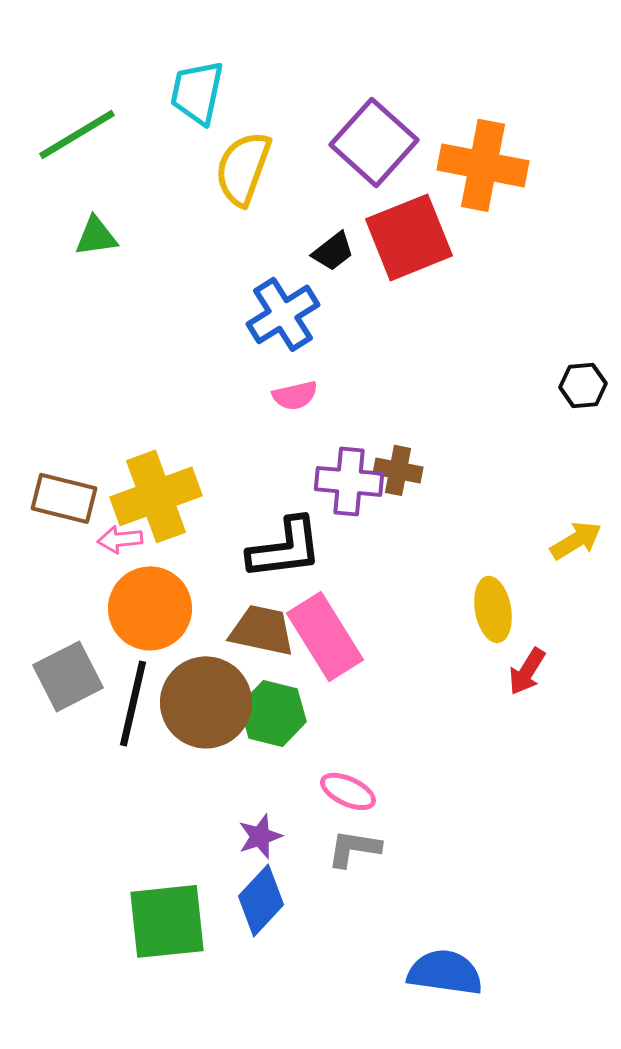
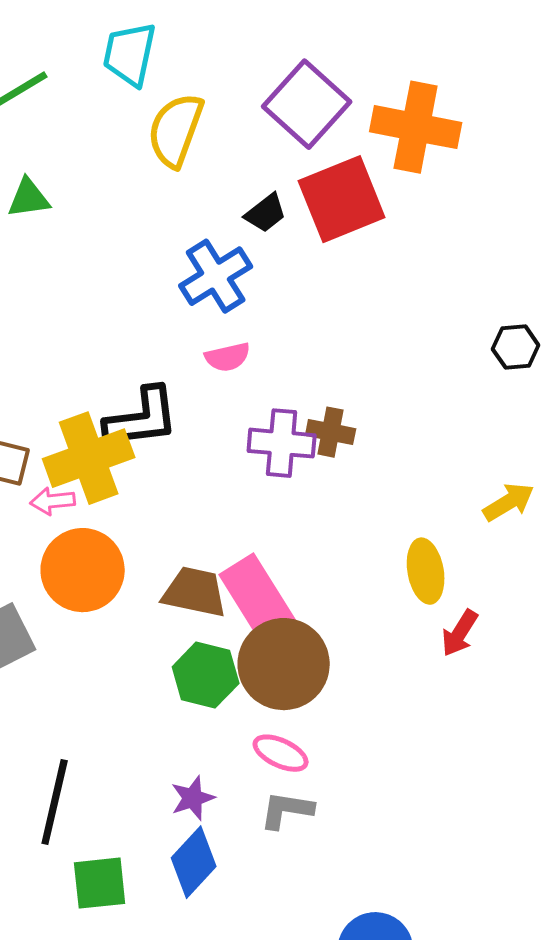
black L-shape: (285, 548) -> (142, 418), moved
brown circle: (206, 702) -> (284, 664), moved
black line: (133, 703) -> (55, 802), moved
green square: (167, 921) -> (100, 883), size x0.7

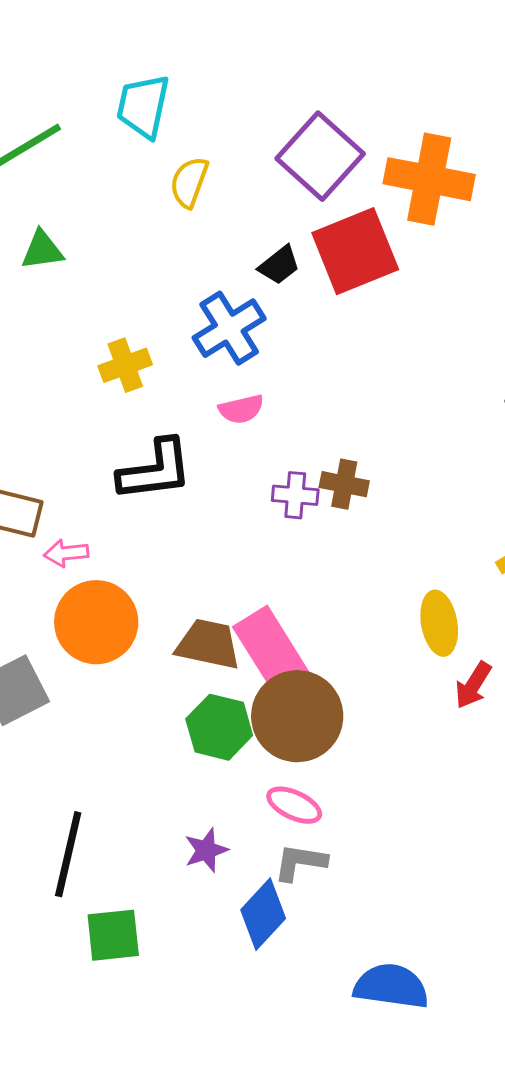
yellow semicircle: (176, 130) -> (189, 182), size x0.7
purple cross: (282, 443) -> (295, 495), size x0.7
yellow cross: (89, 458) -> (125, 365), moved, size x0.6
blue diamond: (194, 862) -> (263, 914), moved

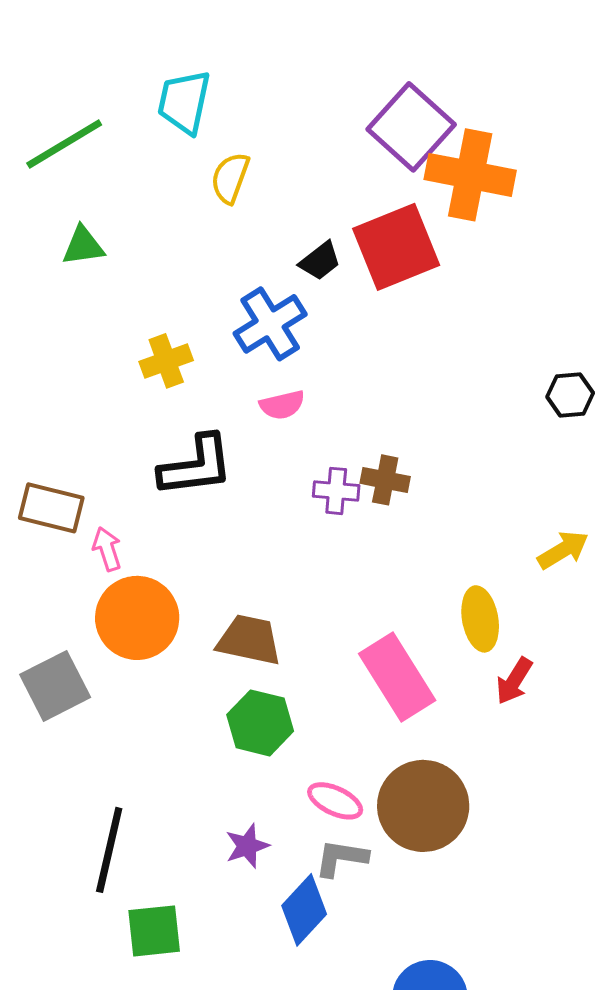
purple square: (320, 156) -> (411, 127), moved
pink arrow: (66, 553) -> (107, 549), turned 78
pink rectangle: (271, 650) -> (397, 677), moved
brown circle: (297, 716) -> (423, 806), moved

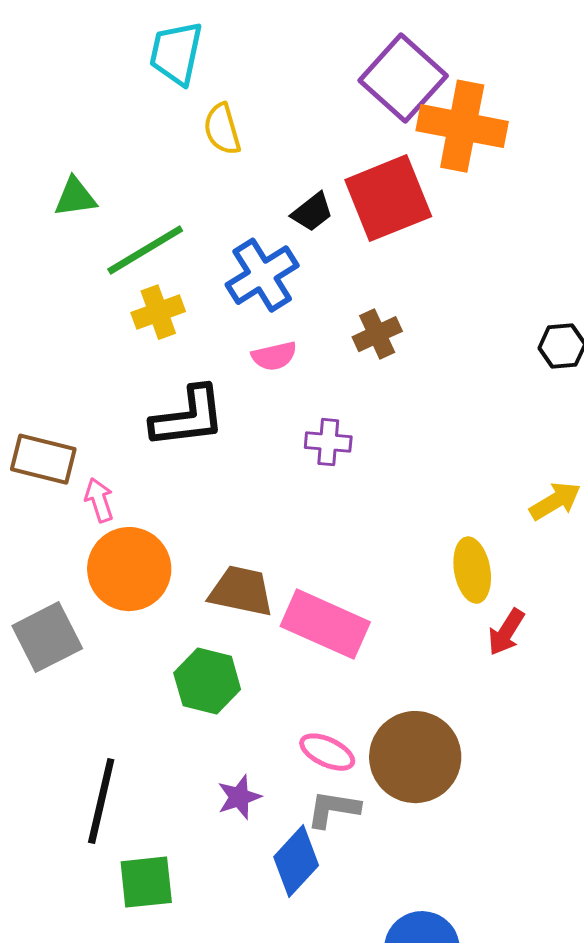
green line: (64, 144) -> (145, 250), moved
yellow semicircle: (230, 178) -> (222, 129), turned -36
brown cross: (385, 480) -> (377, 334), moved, turned -36
pink rectangle: (397, 677) -> (325, 624), moved, turned -34
green hexagon: (260, 723) -> (207, 681), moved

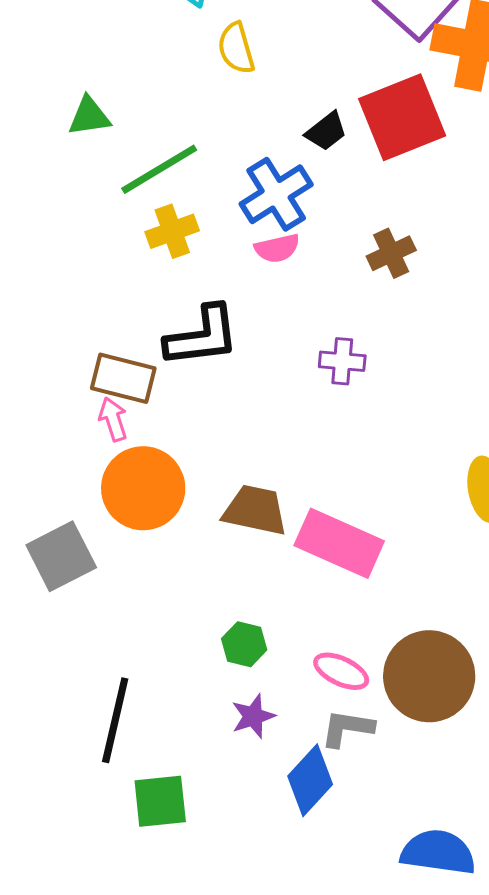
pink semicircle: (274, 356) -> (277, 248), moved
brown rectangle: (43, 459) -> (123, 378), moved
green hexagon: (207, 681) -> (244, 644), moved, size x0.7

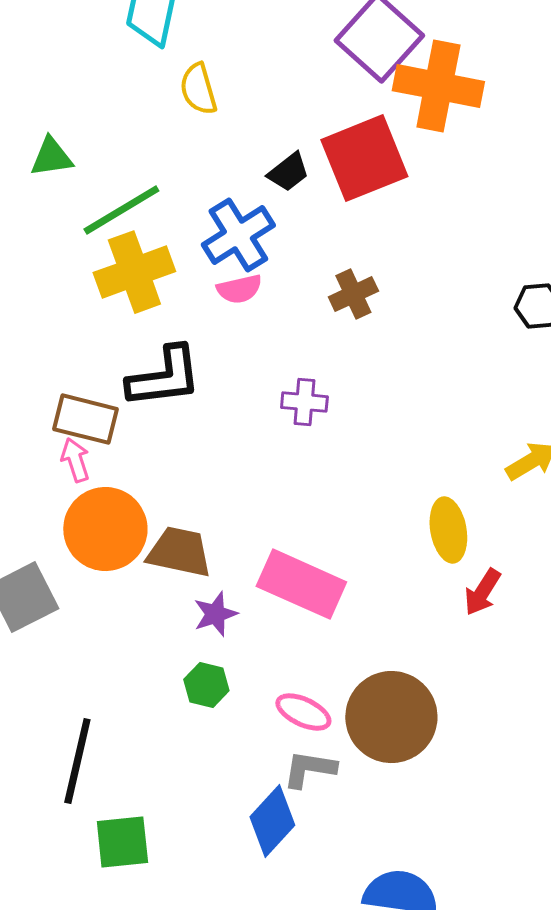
yellow cross: (172, 231) -> (134, 272), size x1.5
brown trapezoid: (255, 510) -> (179, 552), moved
purple star: (253, 716) -> (215, 614), moved

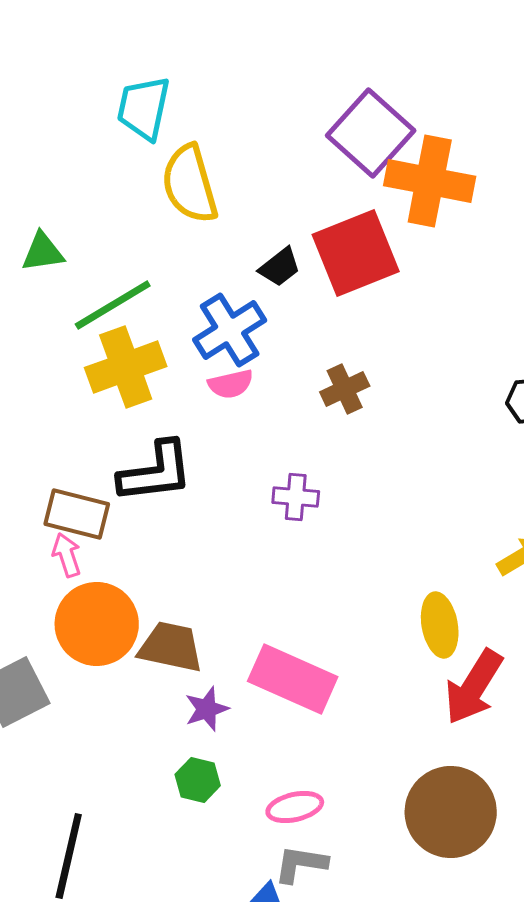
yellow semicircle: (198, 89) -> (190, 184), size x1.5
red arrow: (482, 592) -> (474, 687), size x1.6
pink ellipse: (303, 712) -> (295, 807), turned -38
brown circle: (391, 717) -> (451, 812), moved

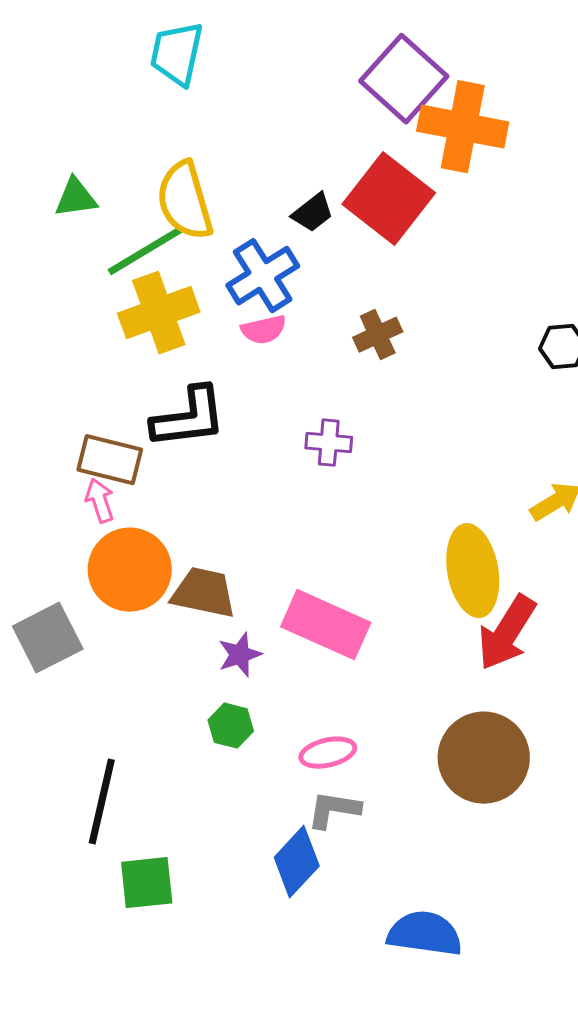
yellow semicircle: (190, 184) -> (185, 201), moved
red square: (356, 253) -> (389, 199), turned -30
yellow ellipse: (440, 625) -> (473, 571), size x1.4

